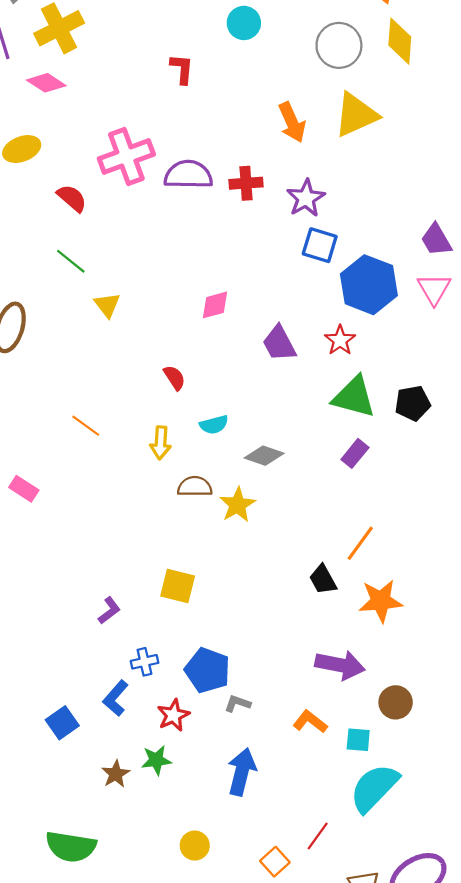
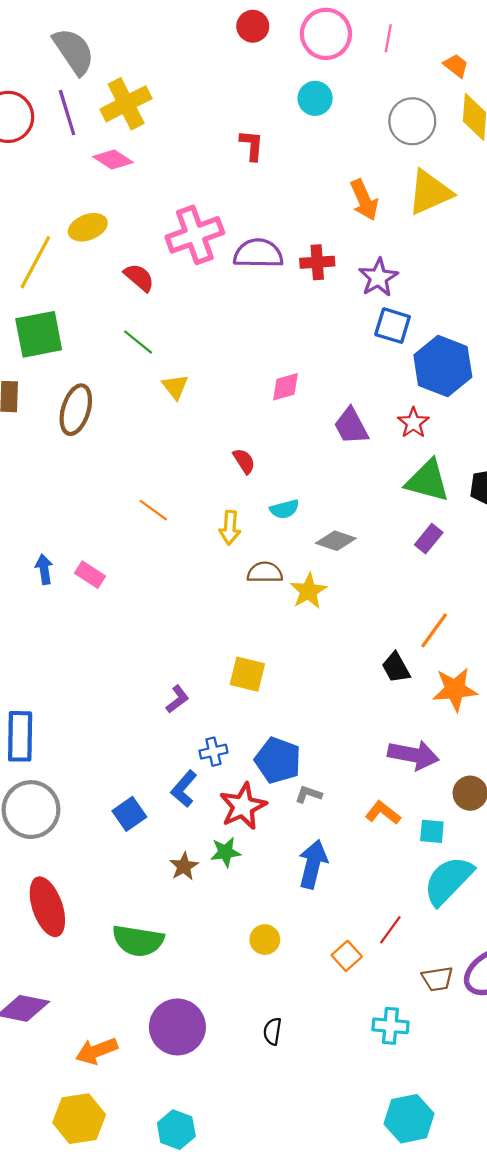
red star: (173, 715) -> (243, 806), size x1.4

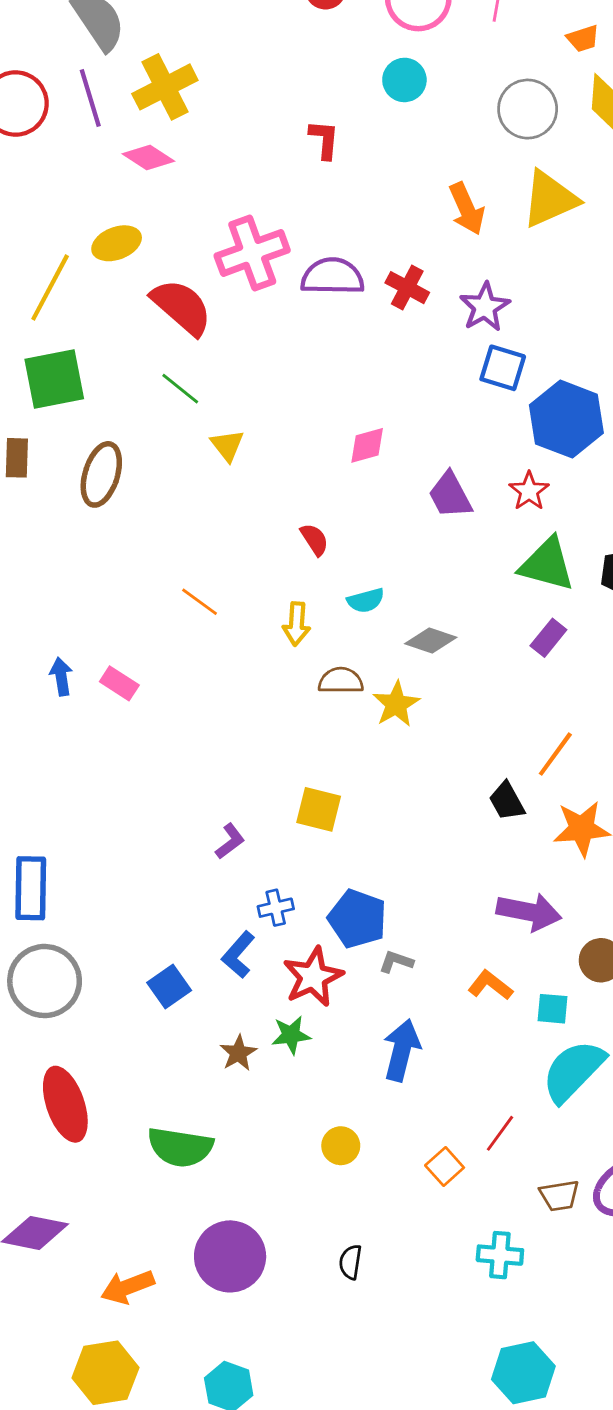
orange trapezoid: (456, 66) -> (583, 38), turned 124
red cross: (317, 262) -> (407, 288), turned 32
red semicircle: (139, 277) -> (182, 307), size x1.6

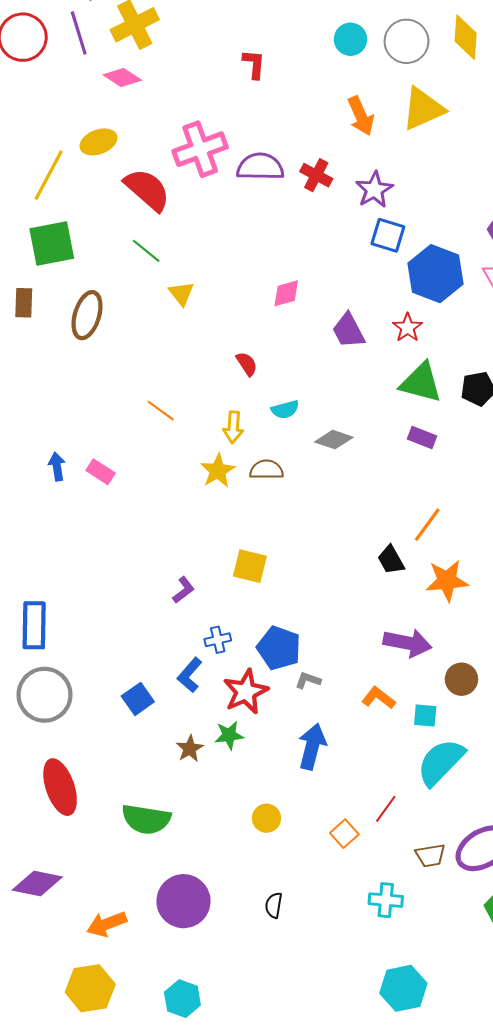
cyan circle: (404, 80) -> (350, 39), moved
purple rectangle: (548, 638) -> (422, 438), turned 72
yellow star: (396, 704) -> (218, 471), moved

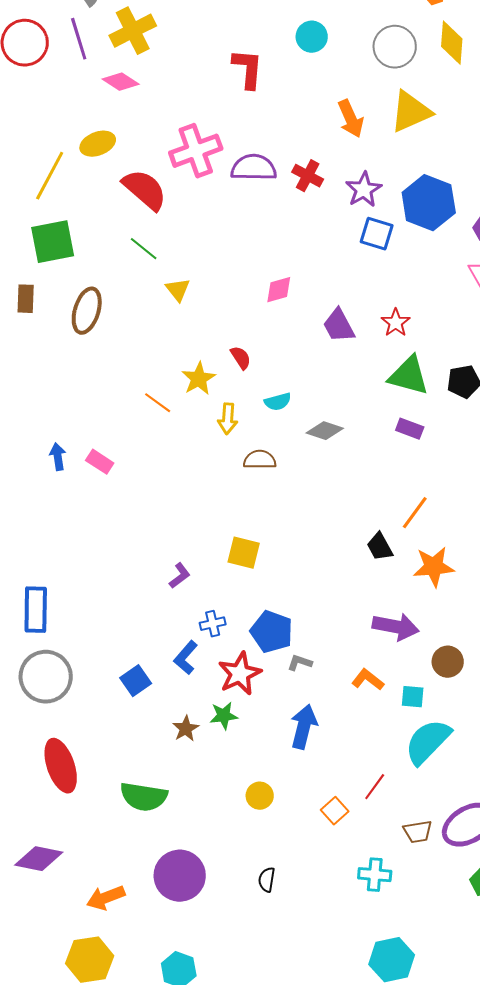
cyan circle: (350, 39) -> (312, 37), moved
red L-shape: (254, 64) -> (248, 69), size x1.4
blue hexagon: (436, 274) -> (429, 203), moved
yellow star: (218, 471) -> (199, 379), moved

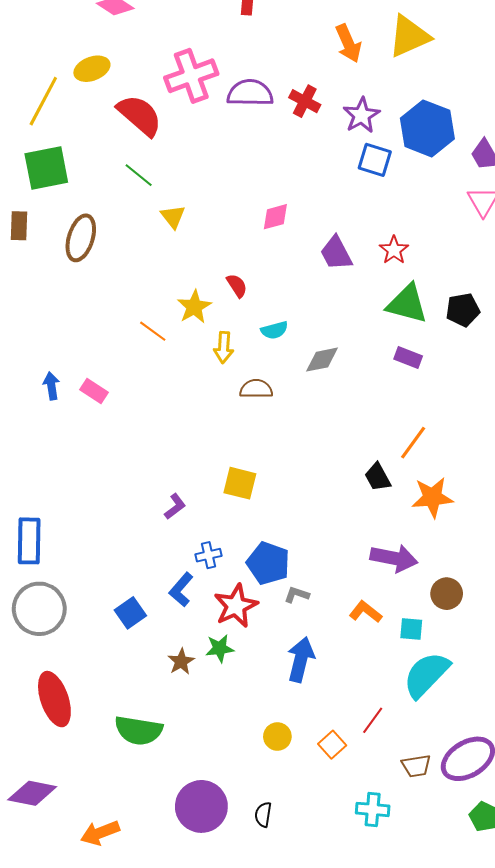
gray diamond: (325, 431) -> (322, 360), turned -30
yellow circle: (260, 796) -> (277, 737), moved
purple circle: (180, 876) -> (201, 806), moved

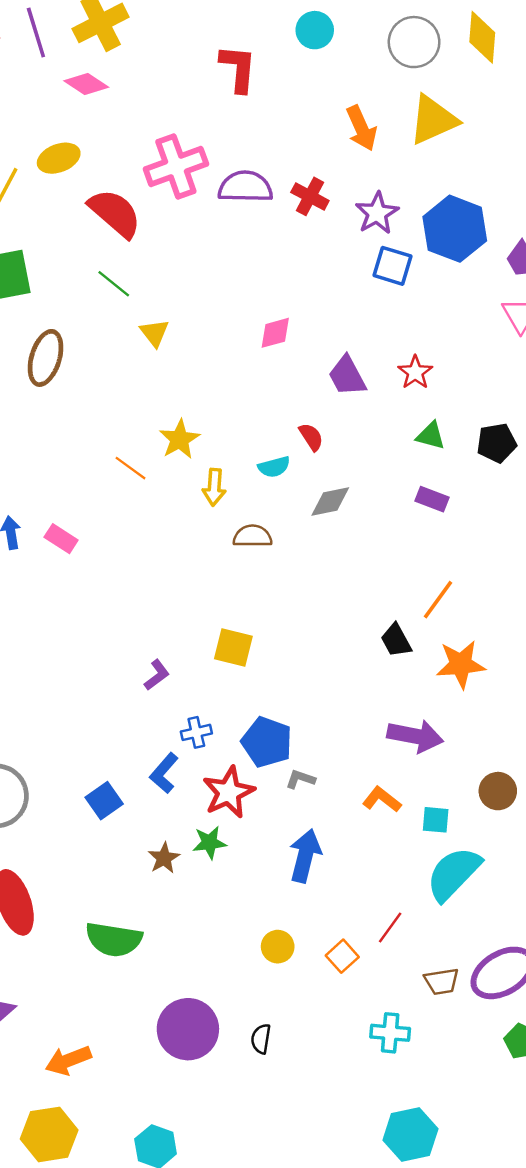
red semicircle: (237, 286) -> (311, 437), moved
green triangle: (407, 304) -> (431, 436), size x0.6
brown circle: (447, 594) -> (498, 791), moved

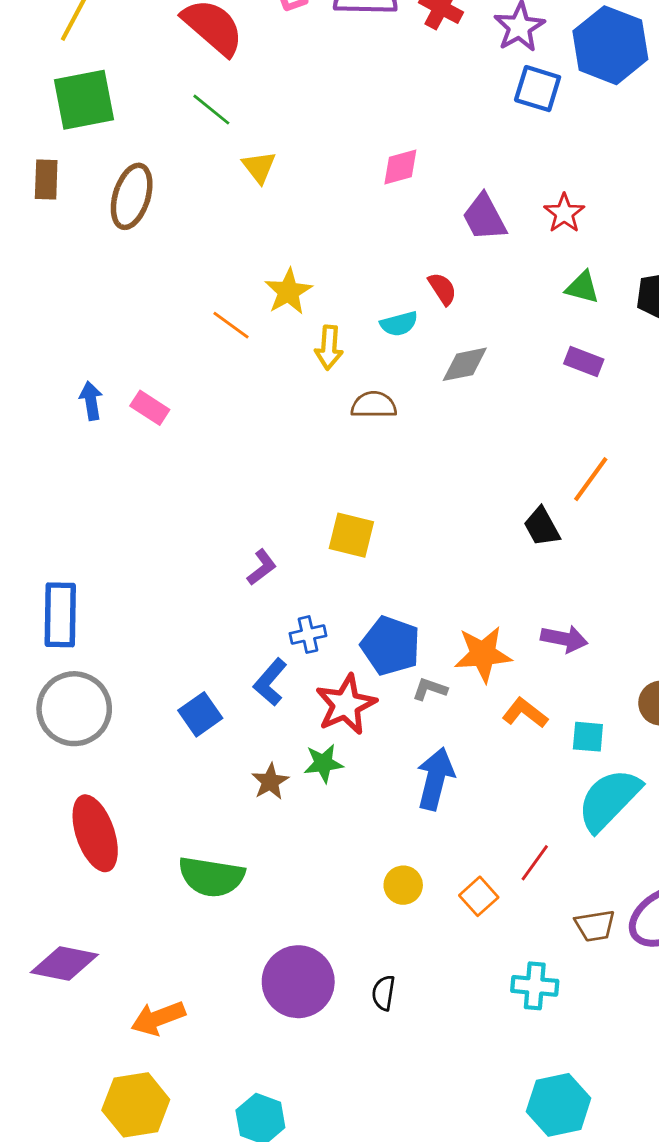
orange star: (461, 664) -> (483, 654), moved
purple arrow: (415, 736) -> (564, 639), size x0.7

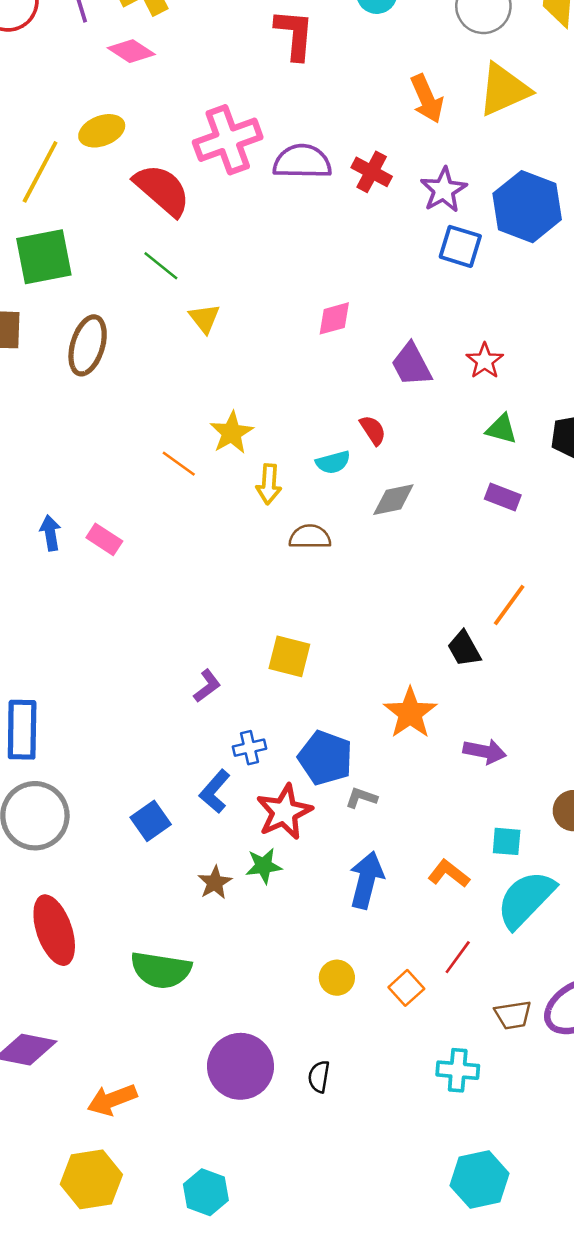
orange star: (483, 654) -> (410, 713), moved, turned -30
orange L-shape: (525, 713) -> (449, 874), moved

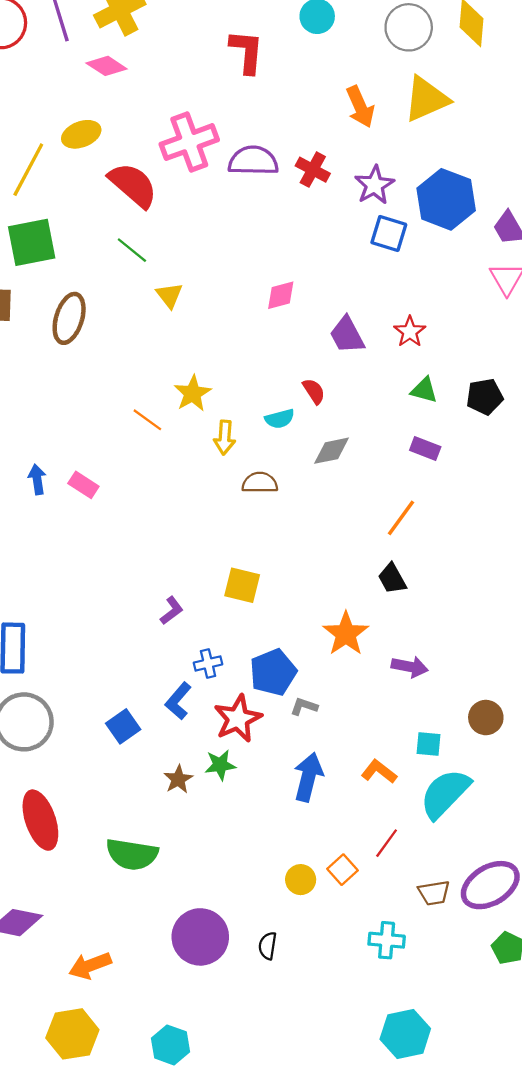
orange line: (509, 605) -> (401, 518), moved
blue pentagon: (325, 758) -> (273, 672), turned 30
yellow circle: (337, 978) -> (301, 880), moved

